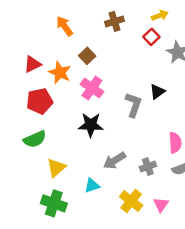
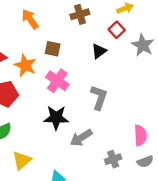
brown square: (87, 56) -> (53, 49), turned -35
black triangle: (157, 92) -> (99, 51), moved
gray arrow: (115, 161) -> (81, 138), moved

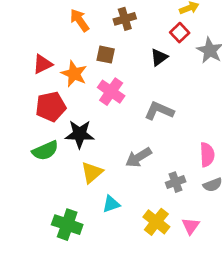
brown cross: (80, 14) -> (125, 19), moved
gray L-shape: (99, 97) -> (159, 111), turned -85
black star: (56, 118) -> (80, 134), moved
yellow triangle: (22, 160) -> (92, 172), moved

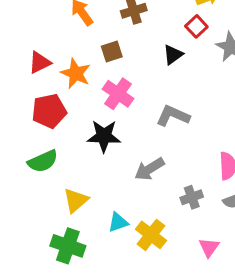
brown square: (106, 55) -> (112, 51), turned -30
black star: (80, 134) -> (104, 136), moved
yellow triangle: (92, 172) -> (76, 200), moved
yellow cross: (156, 222) -> (151, 235), moved

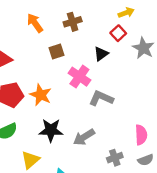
orange star: (76, 73) -> (41, 95), moved
pink cross: (118, 94) -> (79, 77), moved
black star: (104, 136) -> (51, 130), moved

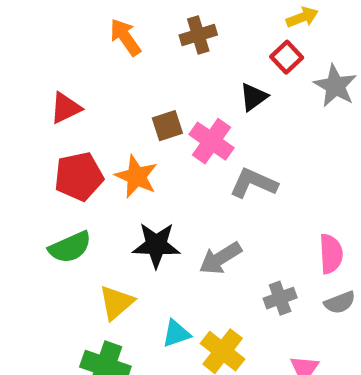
brown square: (57, 51) -> (167, 126), moved

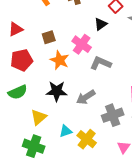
brown square: (167, 126) -> (49, 37), moved
orange star: (136, 176) -> (60, 60), moved
gray cross: (280, 298) -> (113, 115), size x1.5

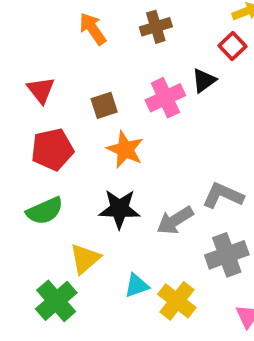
red triangle: (16, 29) -> (41, 90), turned -42
pink cross: (82, 44) -> (165, 98), moved, turned 30
gray L-shape: (101, 63) -> (223, 195), moved
green cross: (34, 146) -> (56, 301), moved, turned 30

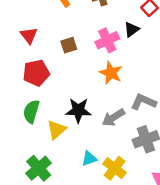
orange star: (125, 149) -> (111, 73), moved
green semicircle: (45, 211) -> (31, 112), turned 130
yellow triangle: (85, 259) -> (57, 130), moved

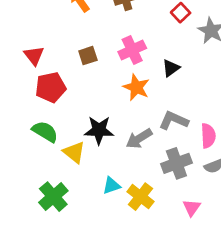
black triangle: (131, 29) -> (171, 68), moved
red triangle: (29, 35) -> (34, 56), moved
green semicircle: (31, 112) -> (45, 132), turned 105
yellow triangle: (57, 130) -> (74, 152), turned -40

